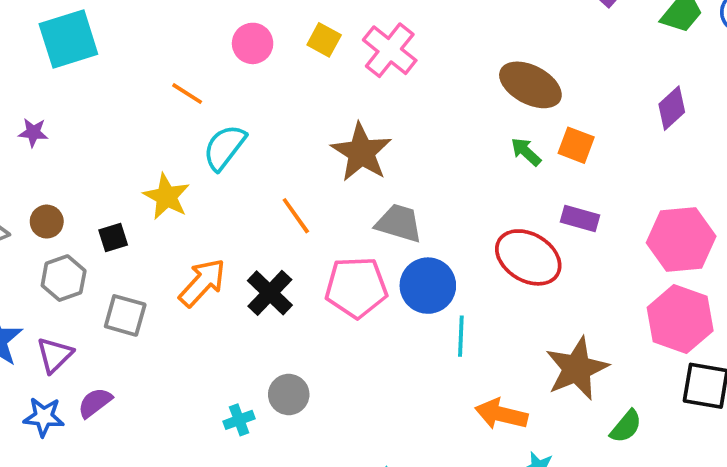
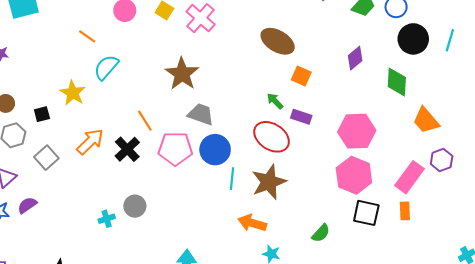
green arrow: (526, 152) -> (275, 101), moved
orange line: (296, 216) -> (145, 121), moved
gray square: (125, 315) -> (46, 158), turned 30
brown star: (577, 368) -> (269, 182), moved

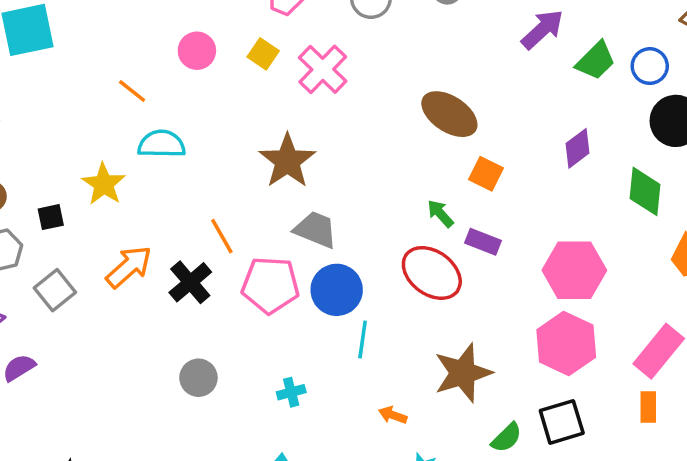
cyan semicircle: (106, 67) -> (162, 144), turned 48
brown star: (269, 182) -> (463, 373), moved
black square: (366, 213) -> (562, 422), moved, turned -32
cyan cross: (107, 219) -> (291, 392), moved
orange arrow: (252, 223) -> (393, 415), size x0.6

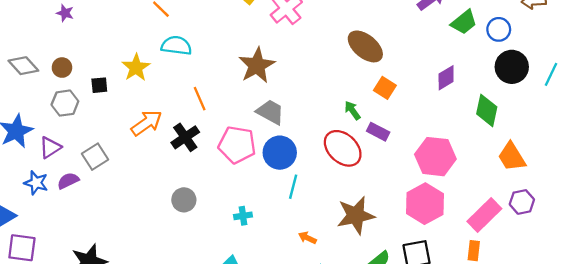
orange line: (222, 236) -> (200, 99), moved
gray square: (55, 290) -> (95, 157), moved

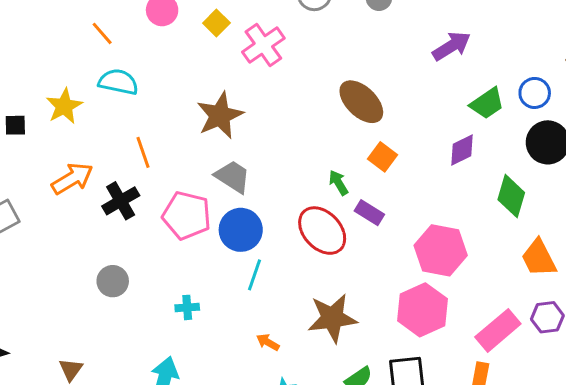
green trapezoid: (464, 22) -> (487, 103), moved

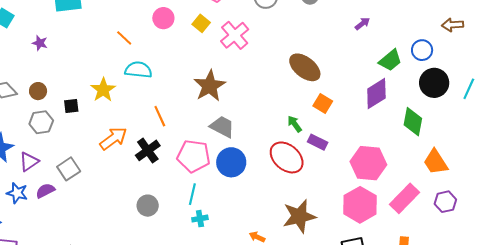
purple arrow: (451, 46) -> (362, 24), size x0.6
purple diamond: (462, 150) -> (376, 94), size x1.4
cyan line: (254, 275) -> (192, 194), moved
pink rectangle: (498, 330) -> (404, 198), moved

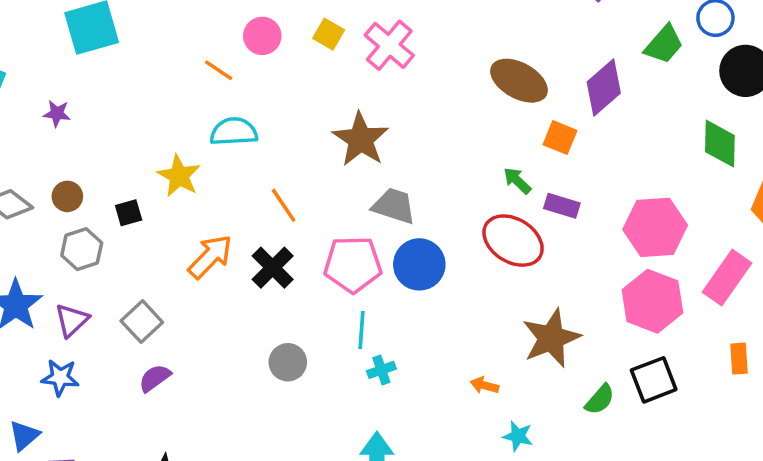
orange line: (124, 38) -> (219, 70), moved
purple diamond: (376, 94) -> (604, 88), moved
purple semicircle: (45, 191) -> (155, 378), moved

